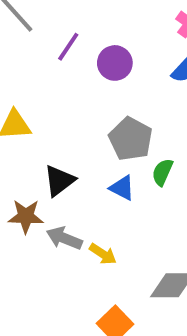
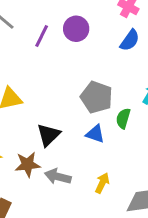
purple circle: (115, 63) -> (76, 29), moved
yellow arrow: (103, 254) -> (102, 183), moved, turned -90

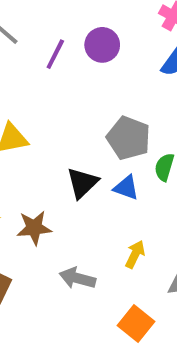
black triangle: (48, 135) -> (82, 183), moved
gray arrow: (58, 177) -> (77, 278), moved

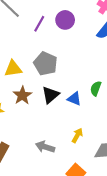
gray pentagon: (129, 138) -> (45, 64), moved
brown star: (34, 228) -> (22, 95), moved, turned -30

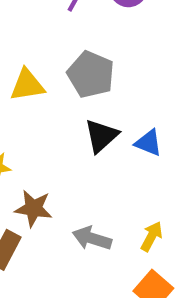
brown star: (22, 95) -> (33, 208), moved, turned -30
yellow arrow: (77, 135) -> (152, 236), moved

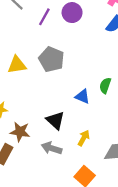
black triangle: (101, 136) -> (55, 120), moved, turned -36
yellow arrow: (152, 236) -> (84, 138), moved

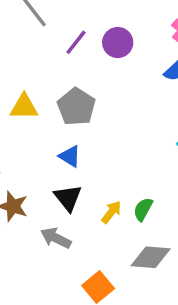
green semicircle: (105, 85) -> (143, 209), moved
blue triangle: (82, 97) -> (70, 156), moved
yellow arrow: (84, 138) -> (111, 212), moved

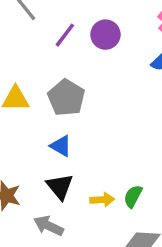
yellow arrow: (111, 212) -> (102, 200), turned 50

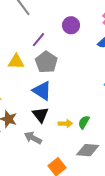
purple line: (65, 35) -> (39, 40), moved
blue triangle: (61, 146) -> (42, 91), size x1.5

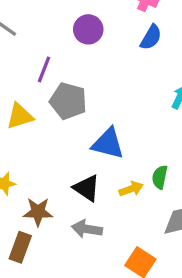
blue triangle: (42, 91) -> (108, 144), moved

